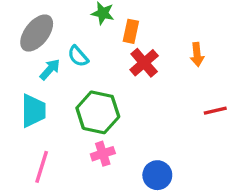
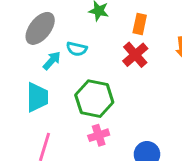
orange rectangle: (131, 31) -> (140, 24), moved
cyan semicircle: (78, 56) -> (77, 49), turned -36

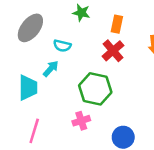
cyan arrow: (52, 61) -> (51, 69), moved
green hexagon: (94, 99) -> (95, 89), moved

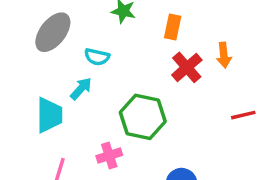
red cross: (113, 51) -> (187, 67), moved
pink cross: (81, 121) -> (109, 156), moved

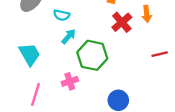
cyan arrow: (81, 89) -> (69, 36), moved
cyan trapezoid: (49, 115) -> (30, 54), turned -30

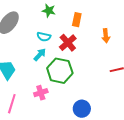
cyan semicircle: (62, 15) -> (44, 37), moved
red cross: (122, 22) -> (68, 43), moved

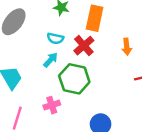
orange rectangle: (77, 20) -> (95, 18), size x1.5
orange arrow: (106, 36) -> (127, 47), moved

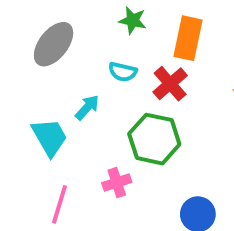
cyan arrow: (51, 60) -> (87, 107), moved

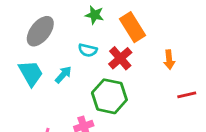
orange rectangle: (188, 38) -> (132, 27), turned -44
cyan trapezoid: (50, 137) -> (31, 73), moved

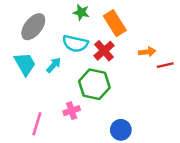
cyan semicircle: (88, 50) -> (75, 44), size x1.5
orange arrow: (169, 60) -> (147, 52), turned -91
red line: (187, 95) -> (165, 65), moved

